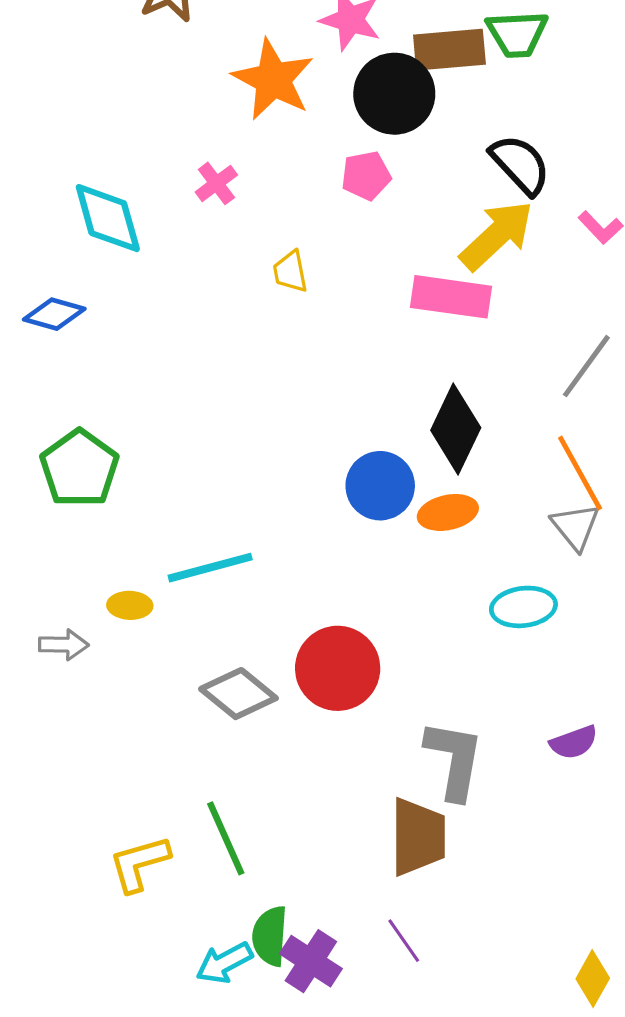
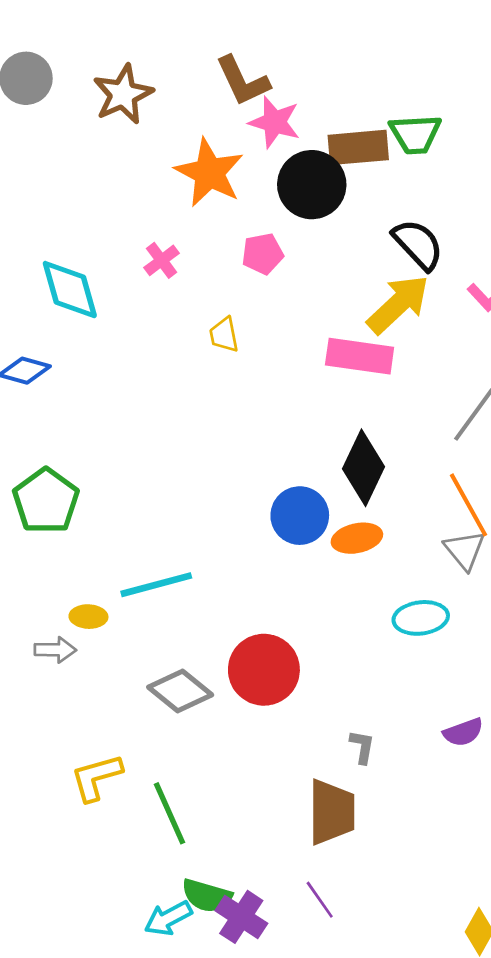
pink pentagon: (366, 176) -> (263, 254), moved
gray arrow: (64, 645) -> (55, 650), moved
gray L-shape: (454, 760) -> (362, 747), size x0.5
yellow L-shape: (139, 864) -> (96, 777), moved
green semicircle: (270, 936) -> (207, 896), turned -78

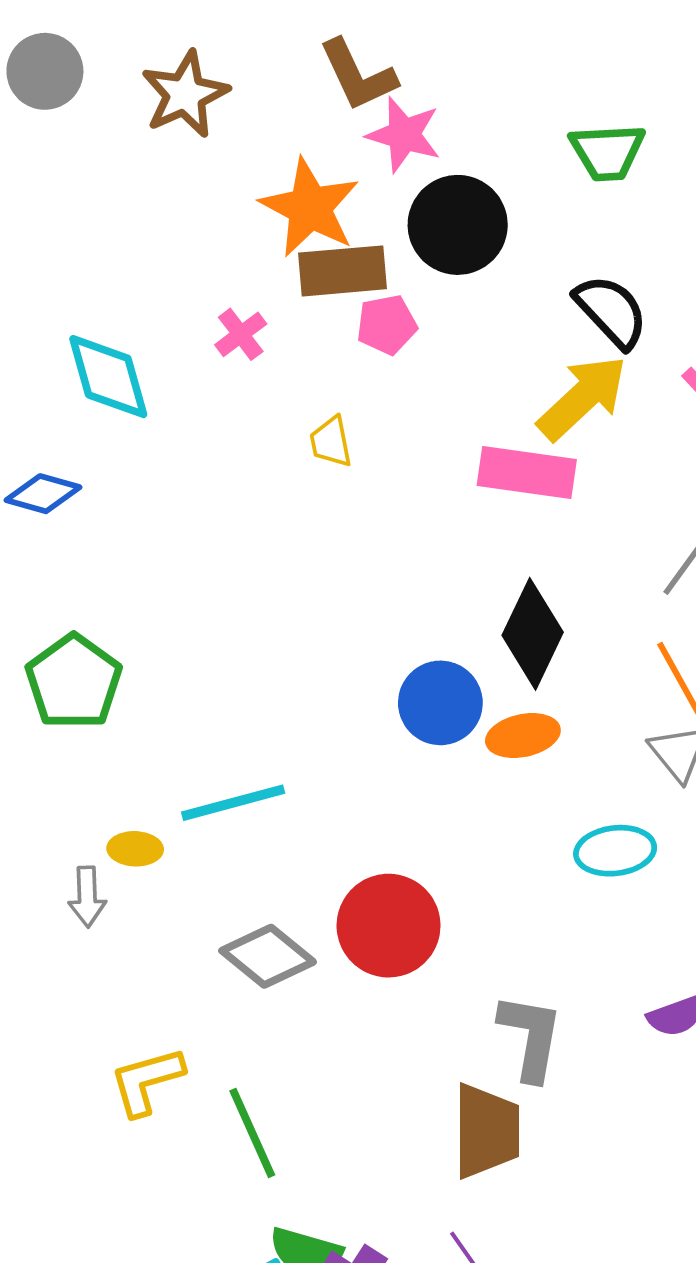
brown rectangle: (358, 147) -> (342, 271), moved
gray arrow: (55, 650) -> (87, 897), turned 87
gray L-shape: (362, 747) -> (531, 1037), size x1.8

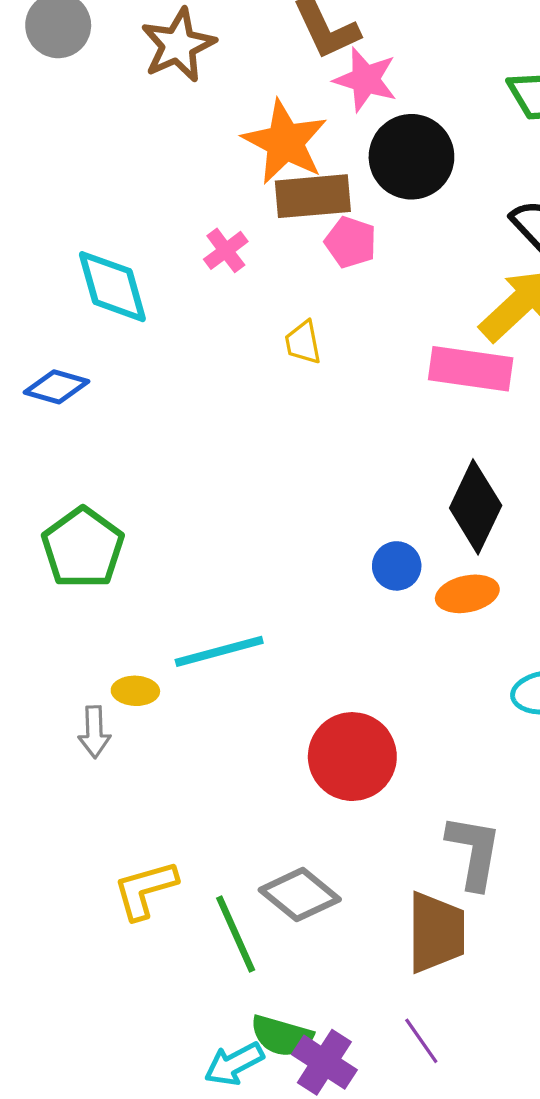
pink pentagon: (387, 325) -> (351, 242), turned 30
blue circle: (440, 703) -> (397, 566), size x0.7
gray diamond: (268, 956) -> (300, 895), moved

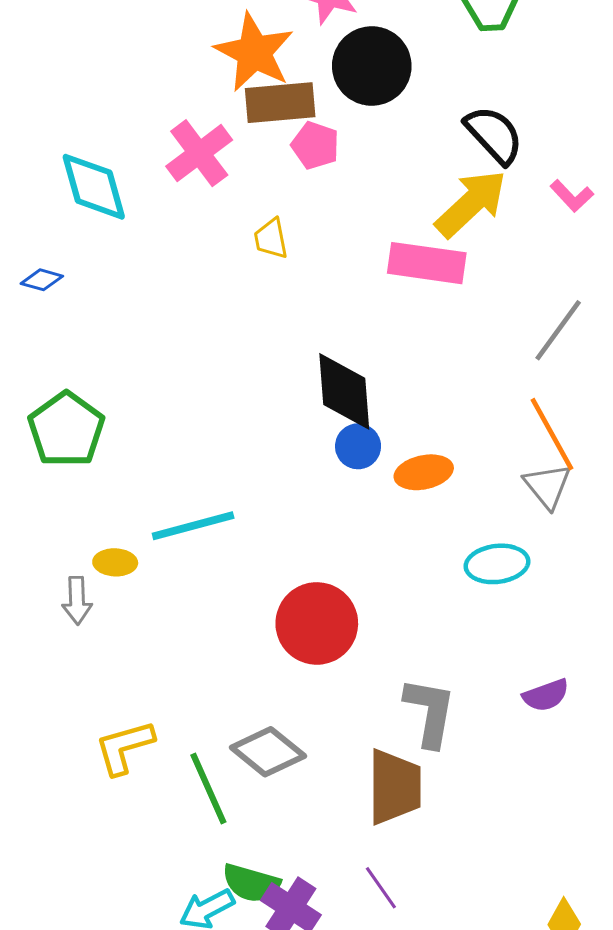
pink cross: (226, 250) -> (199, 153), size x1.6
blue diamond: (57, 387) -> (42, 280), size x0.7
black diamond: (476, 507) -> (344, 391), moved, turned -30

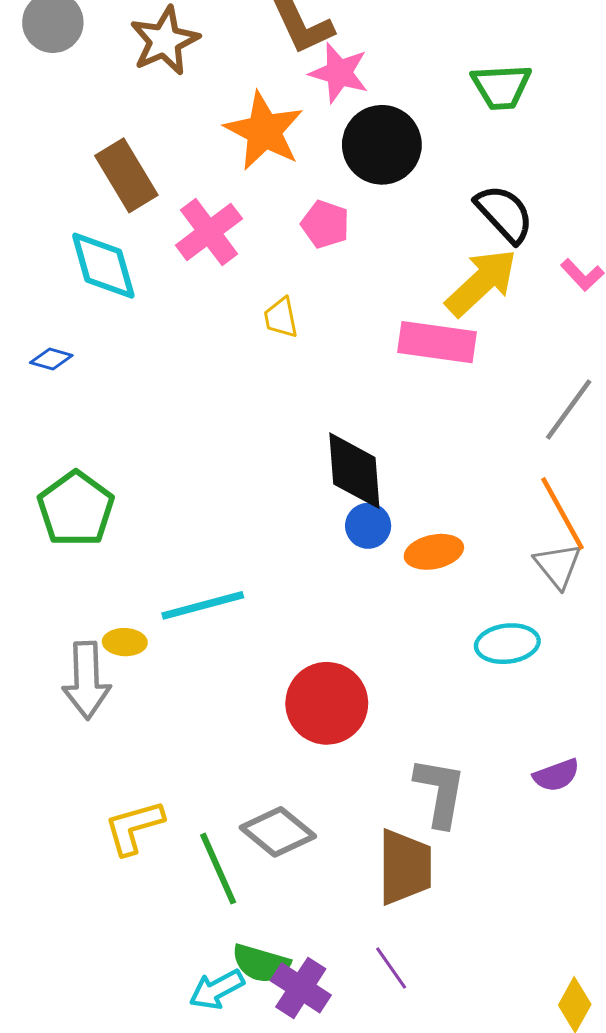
brown rectangle: (280, 103) -> (126, 175), moved, turned 64
gray arrow: (77, 601) -> (87, 680), size x1.6

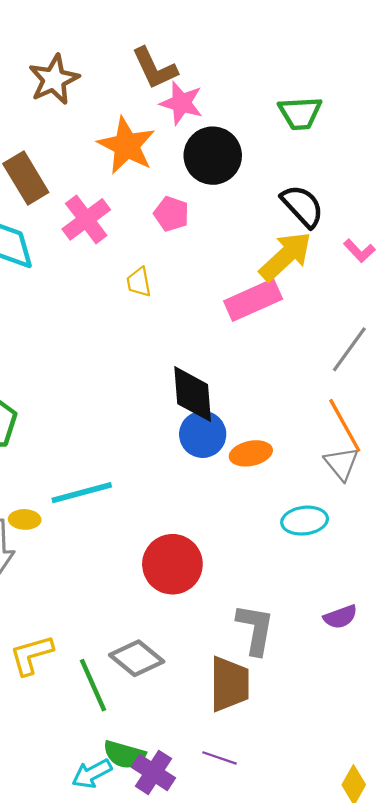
pink rectangle: (437, 342) -> (253, 300), turned -32
blue circle: (368, 526) -> (203, 434), size x1.4
purple line: (391, 968) -> (219, 758), turned -36

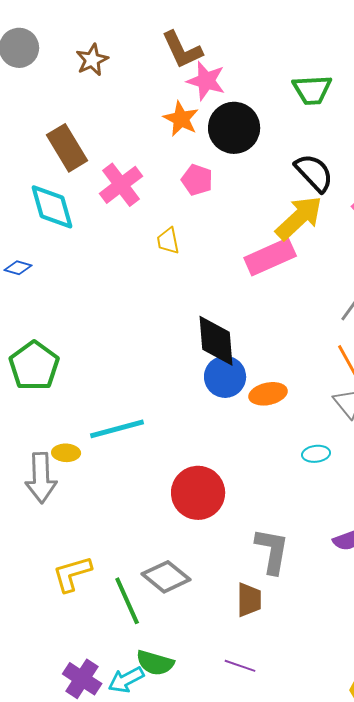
brown star: (54, 79) -> (92, 60), size x0.7
orange star: (127, 146) -> (181, 119), moved, size x0.7
cyan ellipse: (305, 521) -> (316, 454), size x0.7
brown trapezoid: (230, 684) -> (249, 600), size x0.7
purple cross: (153, 772) -> (82, 679), moved

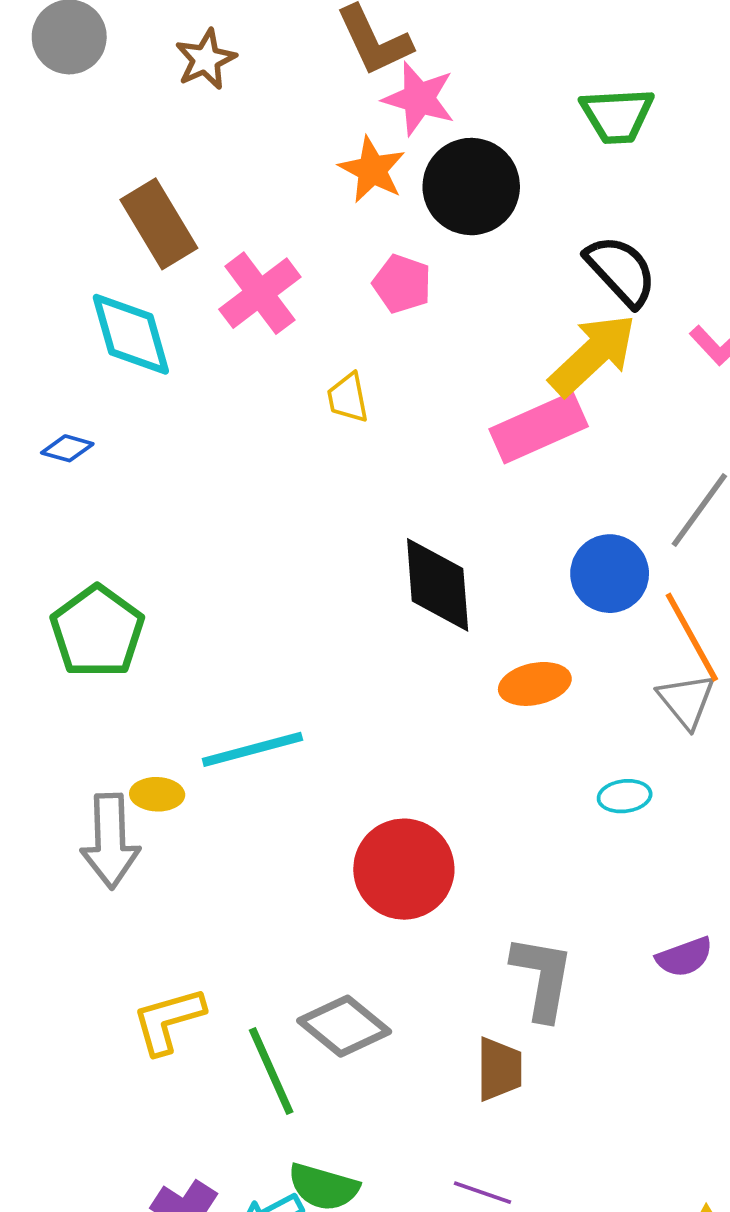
blue circle: (225, 377) -> (610, 574), moved

